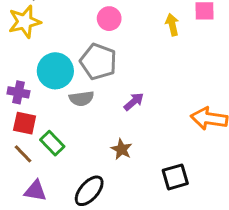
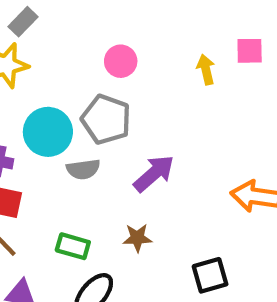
purple arrow: (134, 102) -> (154, 173), size x1.5
green rectangle: (52, 143) -> (73, 246), moved, turned -30
brown star: (121, 149) -> (137, 238), turned -30

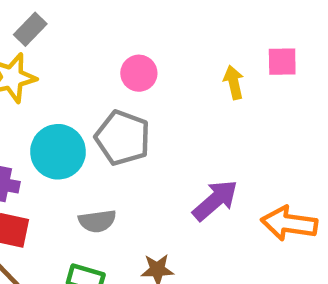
gray semicircle: (83, 169) -> (97, 221), moved
purple arrow: (154, 173) -> (215, 200), moved

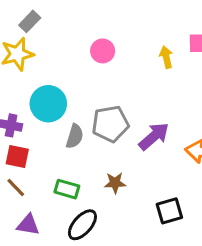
gray pentagon: (123, 138) -> (110, 124), moved, turned -30
gray semicircle: (97, 221) -> (75, 136), moved, turned -65

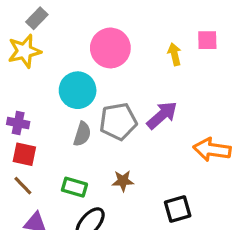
pink circle: (103, 51) -> (110, 48), size x1.6
cyan circle: (48, 104) -> (78, 90), moved
purple arrow: (154, 136) -> (162, 115), moved

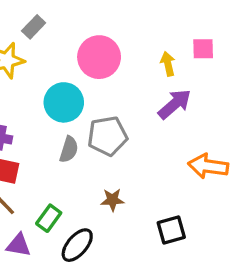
gray rectangle: (37, 18) -> (34, 27), moved
purple arrow: (162, 115) -> (175, 104), moved
green rectangle: (74, 187) -> (49, 218), moved, turned -70

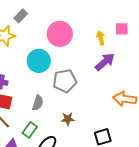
gray semicircle: (69, 149) -> (38, 103), moved

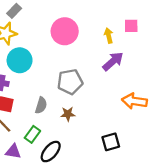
gray rectangle: (21, 16) -> (14, 11), moved
cyan circle: (39, 61) -> (20, 60), moved
brown star: (68, 119) -> (68, 114), moved

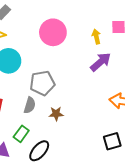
gray pentagon: (70, 82) -> (42, 83), moved
black square: (111, 142) -> (112, 141), moved

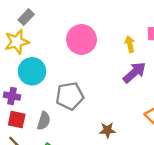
gray semicircle: (30, 105) -> (44, 121), moved
brown star: (56, 114) -> (107, 130), moved

